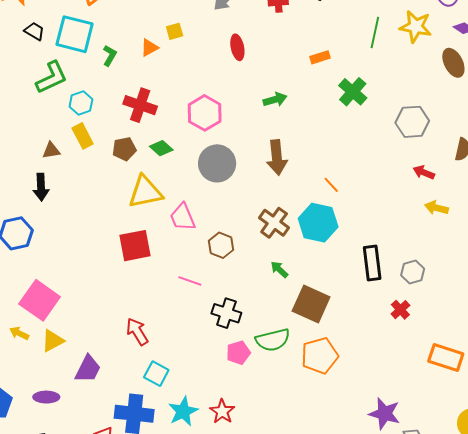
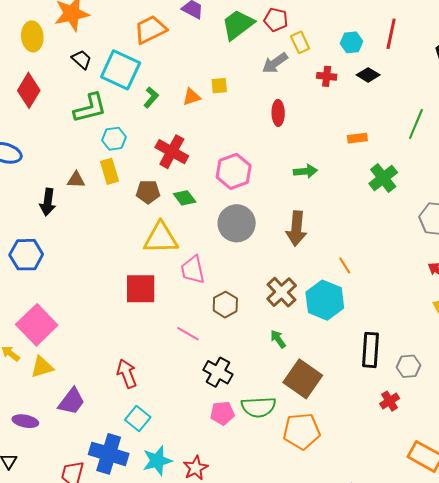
black arrow: (41, 187) -> (48, 202), moved

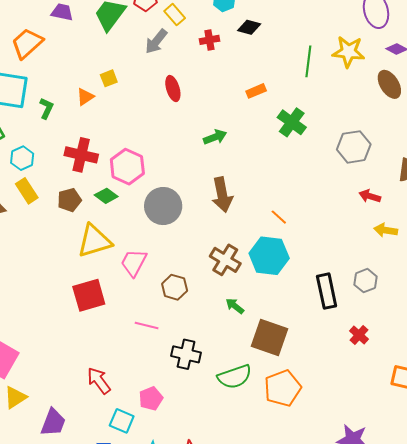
pink hexagon: (234, 171) -> (127, 167), moved
pink trapezoid: (193, 270) -> (134, 263), turned 56
gray hexagon: (409, 366) -> (365, 281), moved
pink pentagon: (222, 413) -> (151, 399), moved

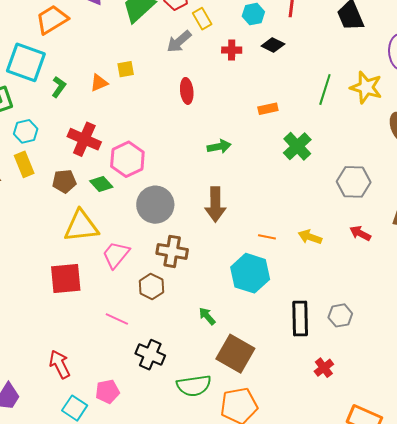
orange line: (279, 217) -> (267, 237), turned -42
yellow arrow: (386, 230) -> (310, 237), moved
brown cross: (225, 260) -> (172, 251), moved, turned -32

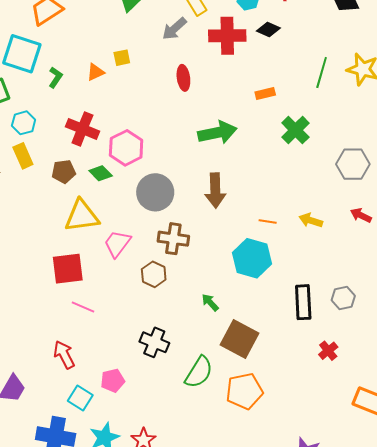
red cross: (232, 50) -> (227, 36), size x1.8
green arrow: (219, 147) -> (217, 133), size x1.6
pink line: (117, 319) -> (83, 307), moved
green semicircle: (194, 386) -> (199, 372), turned -48

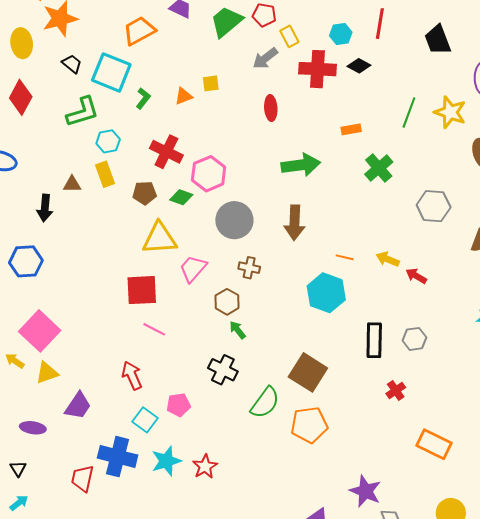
green diamond: (101, 173) -> (181, 197), turned -30
red arrow: (361, 215) -> (416, 276), moved
brown cross: (173, 239) -> (249, 268), size x0.7
green arrow: (210, 302) -> (238, 330), moved

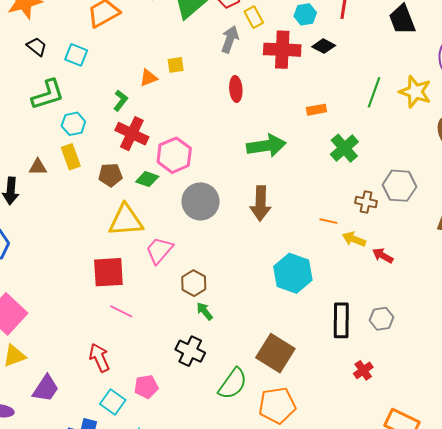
gray arrow: (265, 58) -> (230, 39), turned 148
cyan square: (111, 72) -> (76, 55), size x0.6
green L-shape: (143, 98) -> (121, 101), moved
orange line: (345, 257) -> (328, 221), moved
brown cross: (249, 268) -> (366, 202), moved

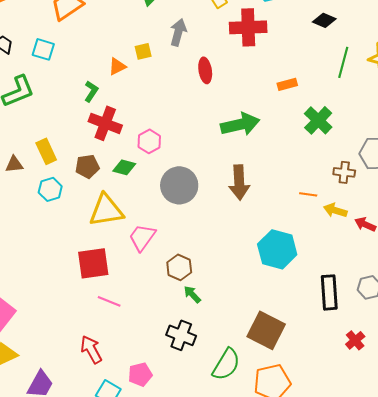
gray arrow: (230, 39) -> (178, 32), moved
black diamond: (324, 46) -> (324, 20), moved
cyan hexagon: (73, 124) -> (50, 189), moved
pink hexagon: (174, 155) -> (149, 141), size x0.7

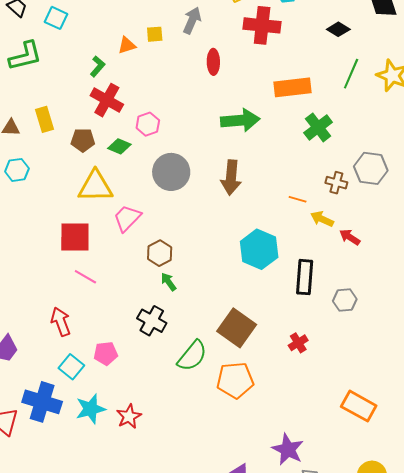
orange rectangle: (287, 84) -> (293, 87), size x1.8
cyan hexagon: (50, 189) -> (17, 170), moved
black rectangle: (329, 292) -> (305, 277), moved
red cross: (355, 340) -> (298, 343), moved

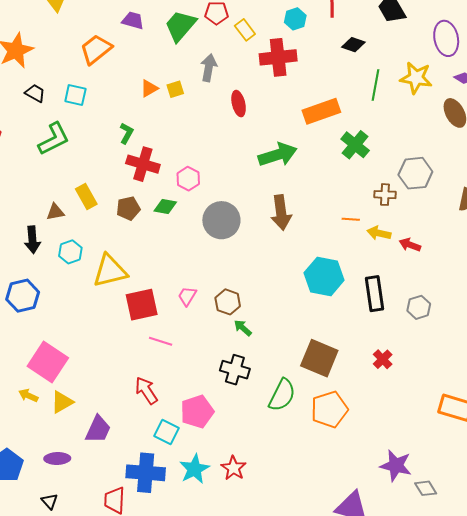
orange triangle: (127, 45) -> (149, 88), moved
yellow triangle: (95, 186) -> (110, 271), moved
pink trapezoid: (127, 218) -> (187, 296), moved, size x0.7
pink pentagon: (106, 353) -> (197, 412), size x1.4

